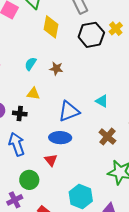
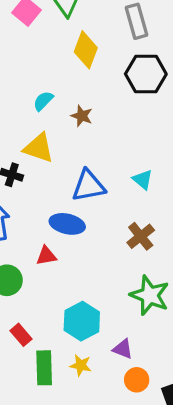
yellow triangle: (33, 94) -> (39, 148), size x1.5
red triangle: (51, 160) -> (46, 256), turned 48

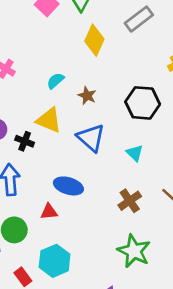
gray rectangle: (136, 21) -> (139, 19), turned 64
black hexagon: (146, 74) -> (143, 103), moved
blue triangle: (88, 186) -> (91, 138), moved, turned 48
cyan hexagon: (82, 321) -> (55, 261), moved

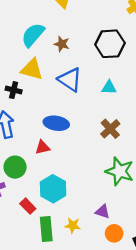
cyan semicircle: (55, 81) -> (33, 35), size x1.6
cyan triangle: (135, 153) -> (109, 87), turned -35

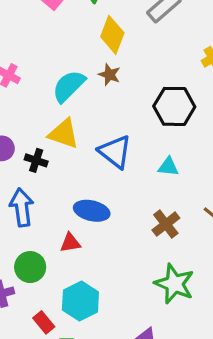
brown star: (62, 44) -> (109, 75), moved

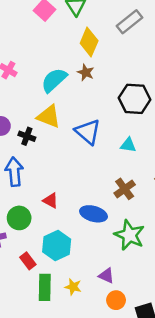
blue ellipse: (92, 211) -> (93, 214), moved
red triangle: (70, 243) -> (51, 200), turned 35

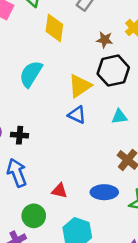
brown star: (86, 72) -> (105, 40), moved
yellow triangle: (49, 116) -> (80, 86), moved, turned -40
blue triangle: (88, 132) -> (77, 115), size x0.7

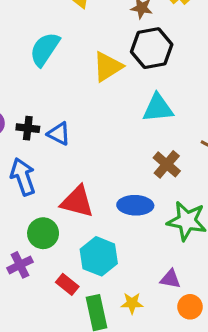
blue triangle: (77, 115) -> (59, 134), moved
cyan triangle: (119, 117) -> (158, 108), size x1.5
red triangle: (59, 191) -> (77, 202), size x1.6

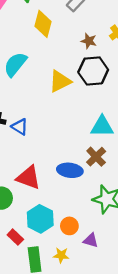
cyan triangle: (158, 108) -> (102, 126), moved
blue ellipse: (135, 205) -> (70, 170), moved
orange circle: (190, 307) -> (69, 226), moved

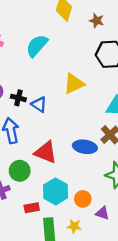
brown star: (89, 41) -> (97, 21), moved
yellow triangle: (60, 81) -> (74, 84), moved
red rectangle: (15, 237) -> (32, 208), turned -56

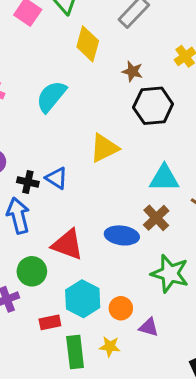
brown star: (97, 21) -> (132, 71), moved
black cross: (18, 98) -> (28, 182), moved

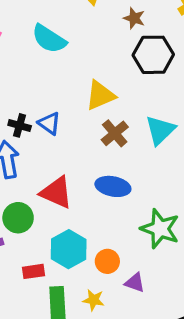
cyan semicircle: (51, 96) -> (49, 39), turned -100
cyan triangle: (164, 178) -> (160, 130), turned -48
brown cross: (156, 218) -> (115, 133), moved

